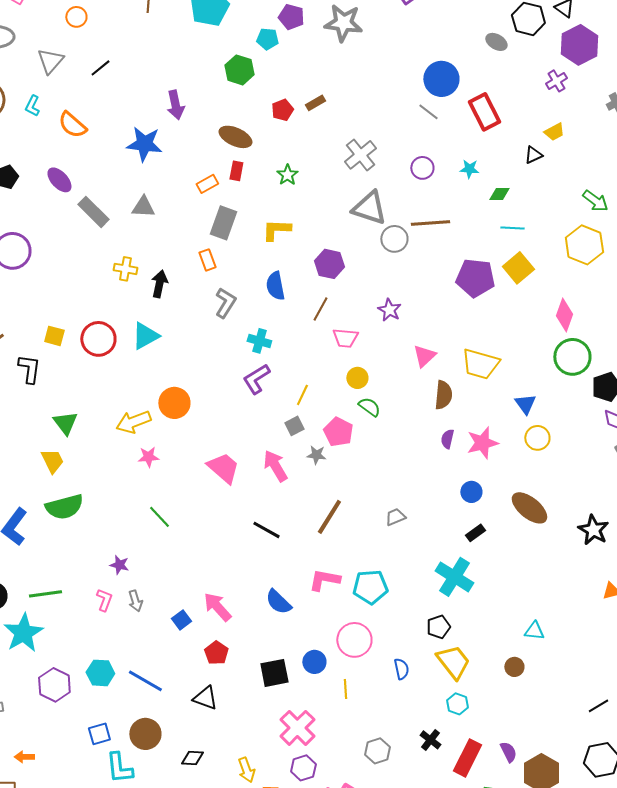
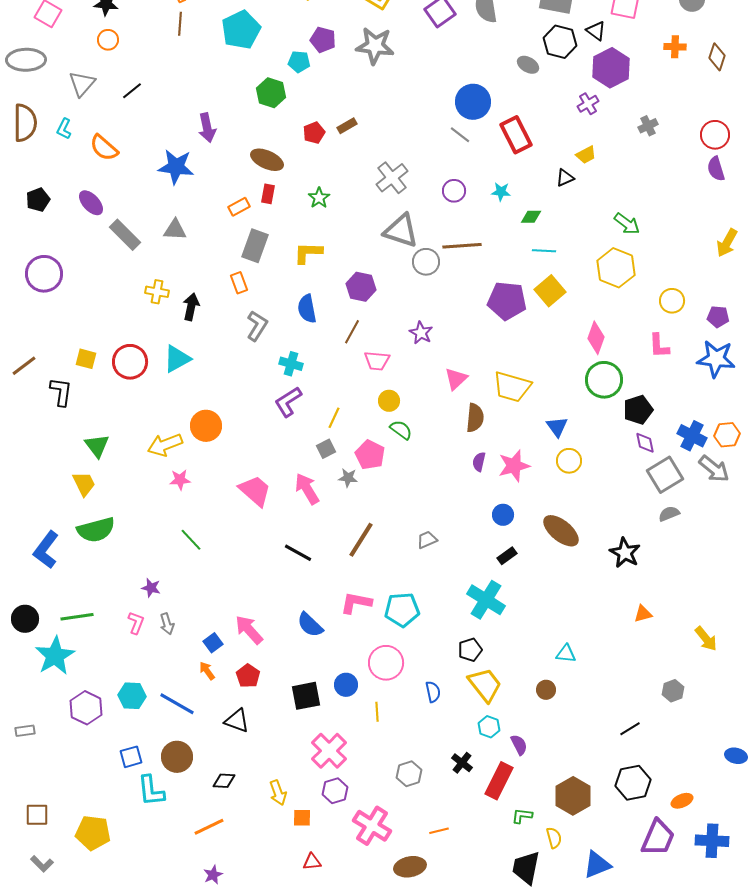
purple semicircle: (508, 752) -> (519, 745), moved
orange arrow: (24, 757) -> (207, 671), moved, turned 54

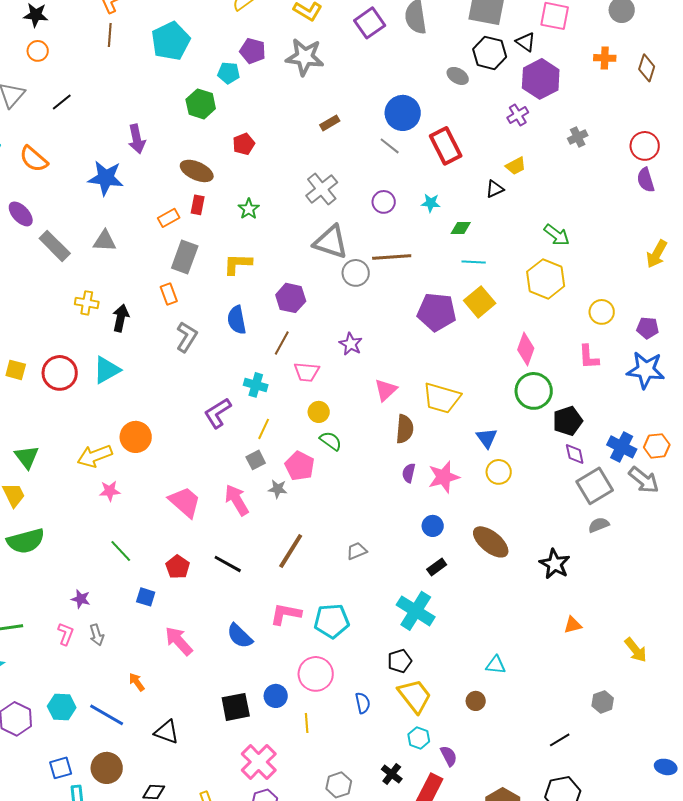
brown rectangle: (347, 126) -> (330, 123), moved
cyan cross: (291, 364) -> (256, 385), moved
blue square: (213, 643) -> (146, 597), moved, turned -36
red pentagon: (248, 676) -> (178, 567), moved

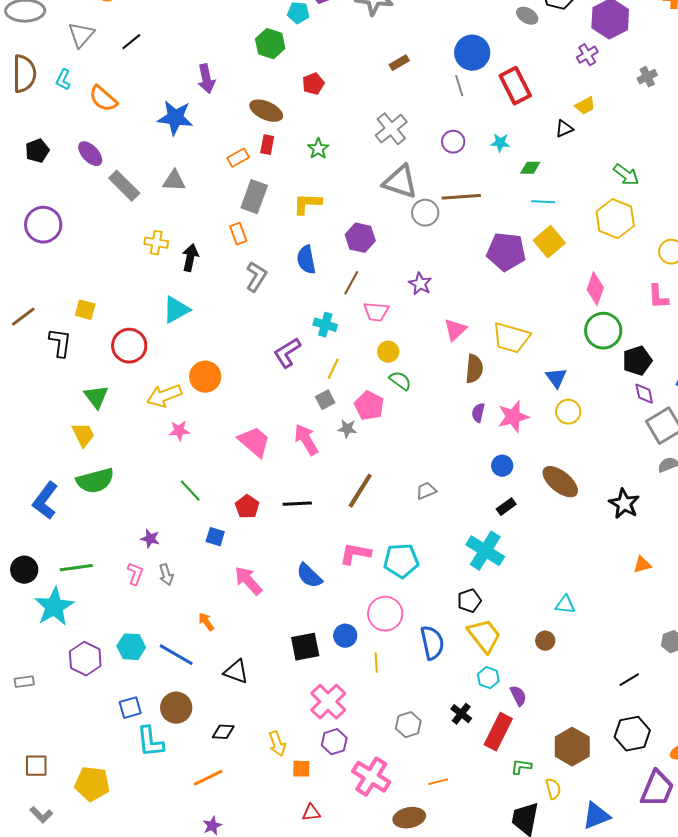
gray line: (390, 146) -> (459, 86), turned 35
red circle: (60, 373) -> (129, 346), moved
black line: (228, 564) -> (297, 504), turned -32
blue semicircle: (363, 703) -> (432, 643), size x1.6

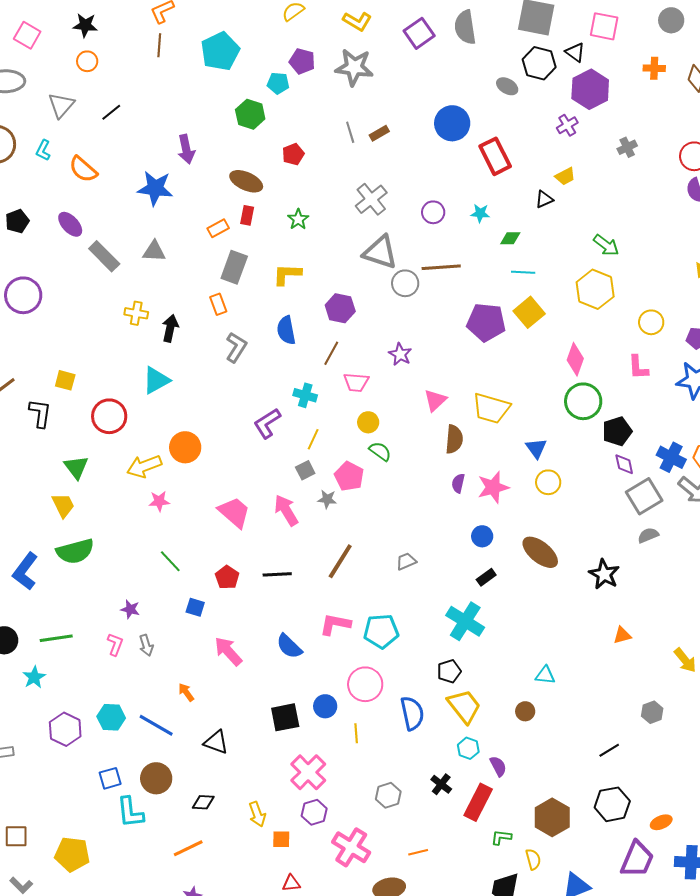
gray line: (459, 86) -> (350, 132), moved
cyan star: (54, 607) -> (34, 677), size x0.6

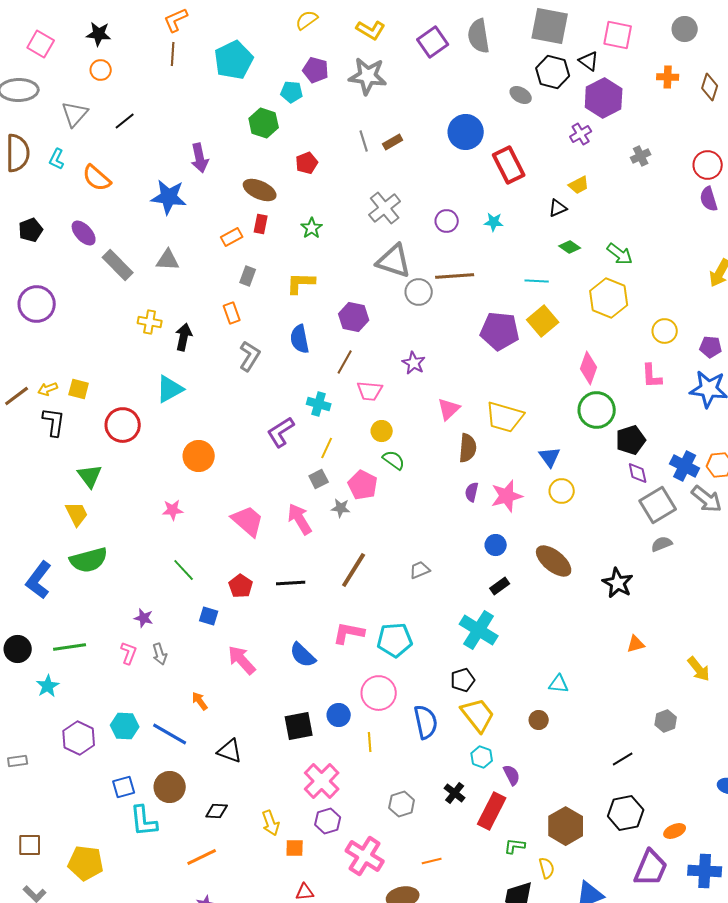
green diamond: (510, 238) -> (570, 247), moved, turned 35
gray rectangle: (234, 267) -> (248, 276), size x0.6
yellow arrow: (144, 466) -> (48, 389), moved, size x0.6

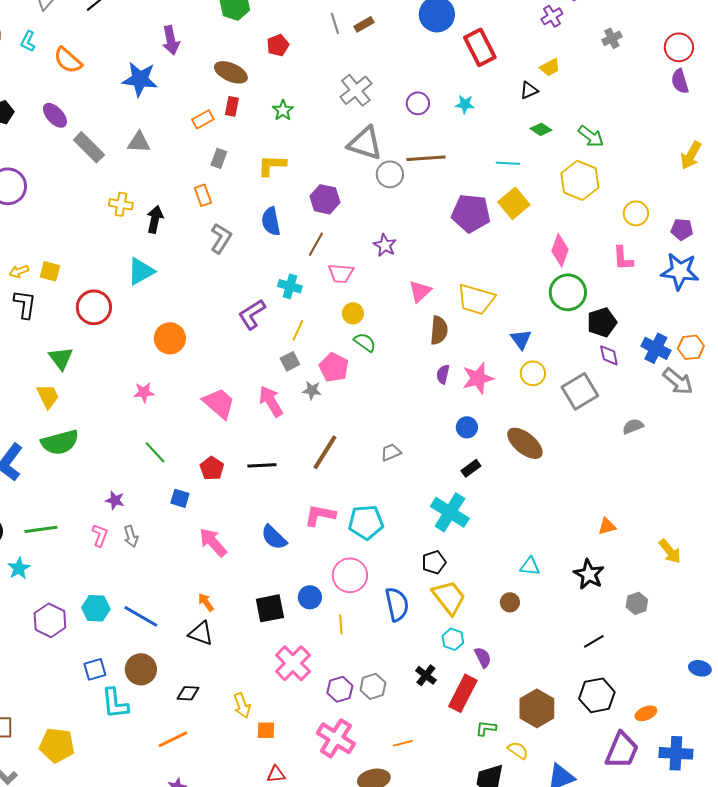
gray square: (658, 505) -> (580, 391), moved
black star: (618, 583) -> (589, 574), moved
orange arrow: (200, 701) -> (206, 602), moved
purple hexagon: (328, 821) -> (340, 689), moved
yellow semicircle: (547, 868) -> (518, 750), turned -40

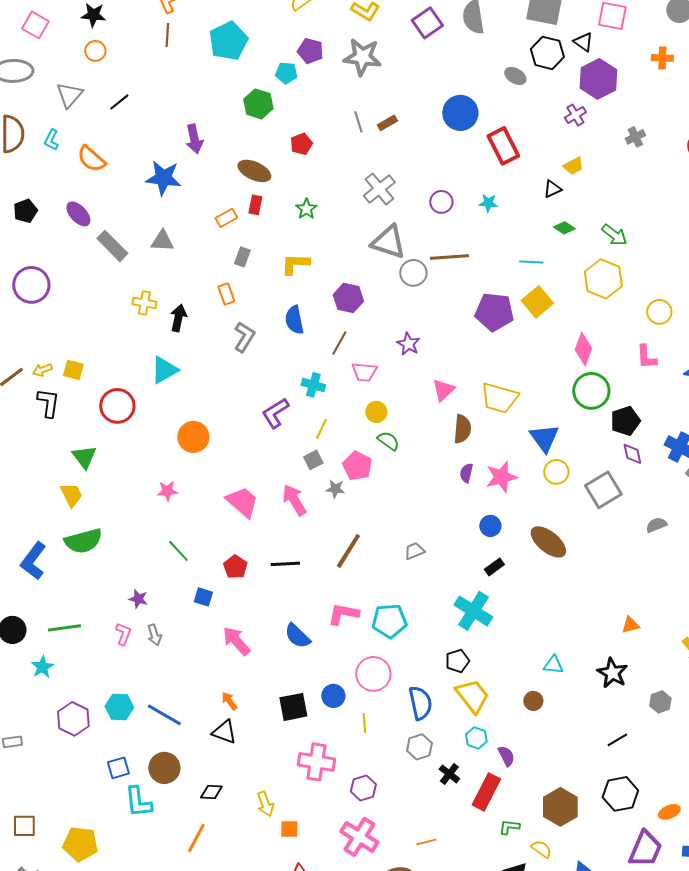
blue triangle: (521, 339) -> (544, 438), size x1.4
pink cross: (293, 663) -> (316, 762), turned -36
gray hexagon: (373, 686) -> (419, 747), moved
orange line: (173, 739) -> (196, 838), turned -36

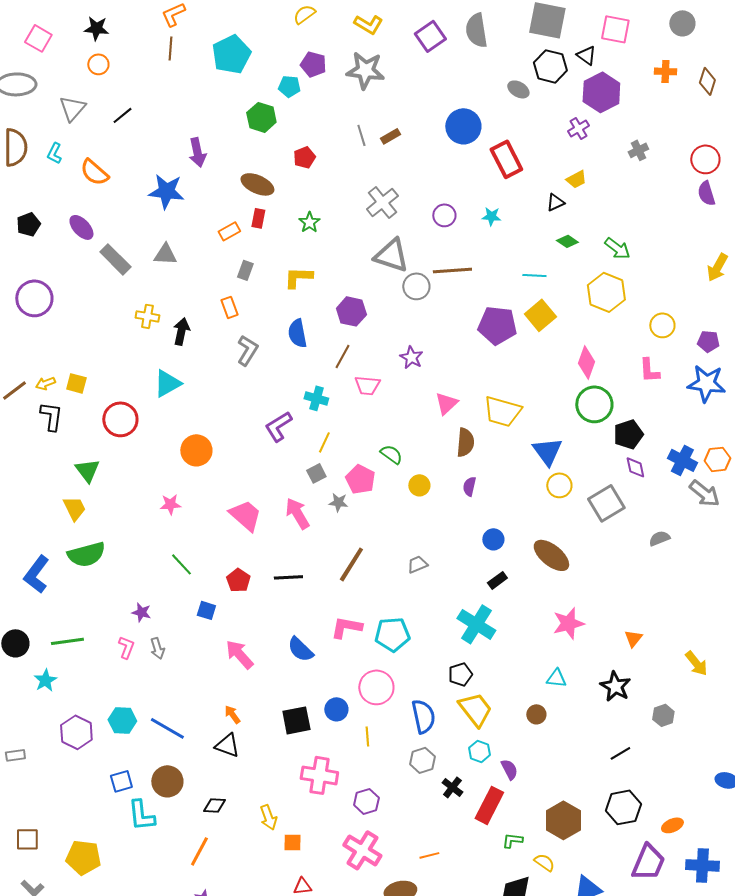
yellow circle: (376, 412) -> (419, 485), moved
pink star: (501, 477) -> (568, 623), moved
orange triangle: (630, 625) -> (633, 638), turned -36

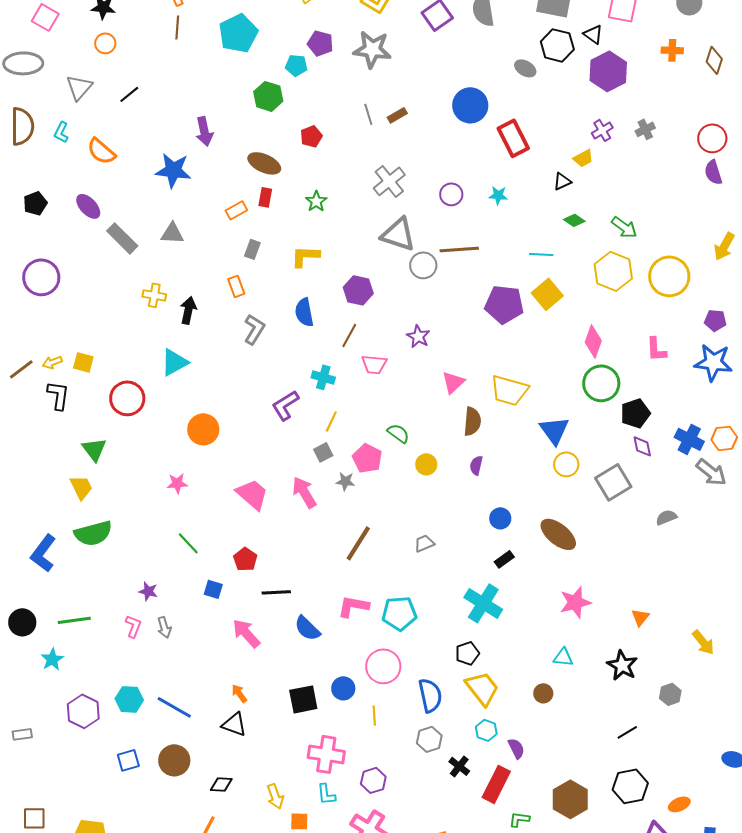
purple cross: (578, 128) -> (602, 130), moved
yellow circle: (662, 325) -> (669, 276), moved, size x1.6
black line: (288, 577) -> (276, 592), moved
cyan L-shape: (141, 815) -> (326, 794), moved, size x0.7

